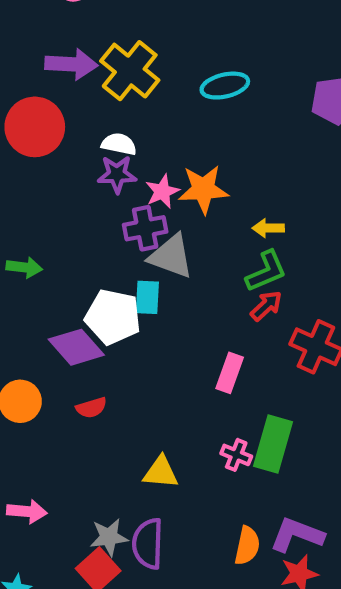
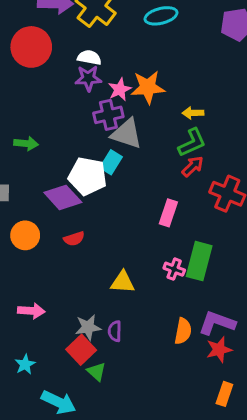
cyan rectangle: (147, 297) -> (111, 162), turned 30
purple semicircle: (148, 544) -> (115, 331), size x0.6

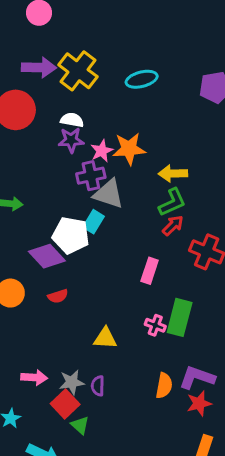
yellow arrow: (193, 113) -> (173, 174), size x1.4
pink arrow: (31, 311) -> (34, 377), moved

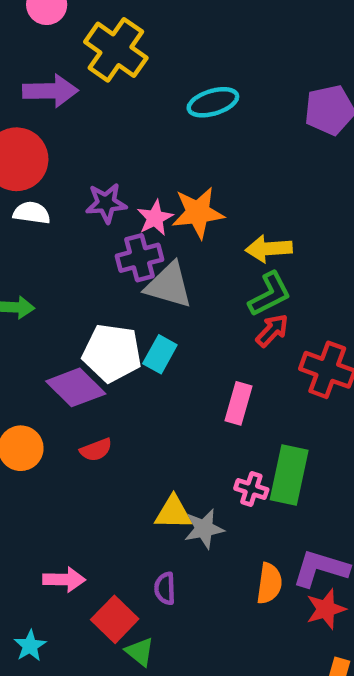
yellow cross: (78, 71) -> (116, 50), moved
white semicircle: (72, 120) -> (32, 213), moved
cyan rectangle: (93, 222) -> (160, 354), moved
gray star: (72, 382) -> (204, 529), moved

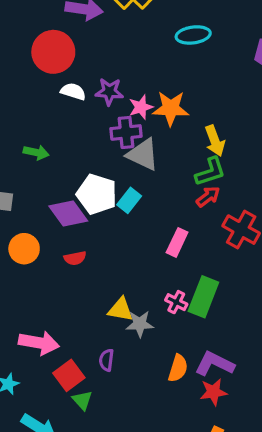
white semicircle: (32, 213) -> (73, 91), moved
yellow arrow: (269, 249) -> (215, 141), turned -116
pink arrow: (64, 580) -> (39, 343), size x1.4

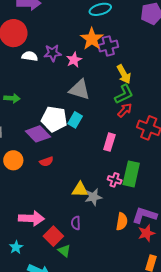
orange star: (171, 108) -> (92, 39), moved, turned -30
purple cross: (126, 132) -> (108, 46), moved

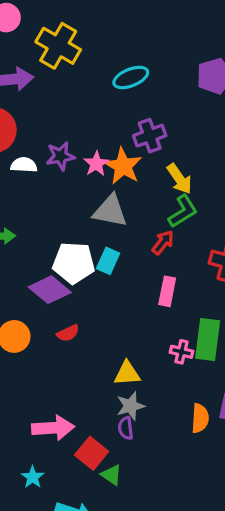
orange star: (92, 39) -> (123, 166), moved
red arrow: (125, 110) -> (163, 242), moved
gray star: (93, 197) -> (130, 406), moved

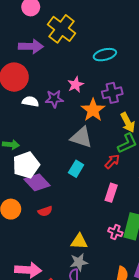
pink star: (96, 164) -> (76, 85), moved
white pentagon: (74, 263) -> (26, 165), moved, turned -30

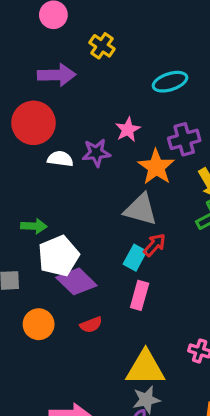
yellow cross: (62, 29) -> (102, 46), size x0.6
red arrow: (112, 161) -> (155, 245), moved
pink rectangle: (111, 193) -> (140, 295), moved
yellow triangle: (79, 241) -> (145, 368), size x1.5

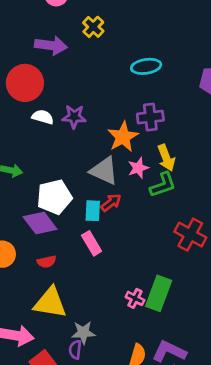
pink star: (128, 130) -> (138, 168), moved
white pentagon: (59, 256) -> (54, 197), moved
cyan rectangle: (135, 258) -> (93, 211), turned -35
pink rectangle: (140, 295) -> (92, 243), turned -55
yellow triangle: (145, 368) -> (50, 303), moved

